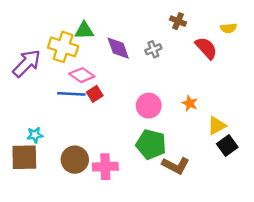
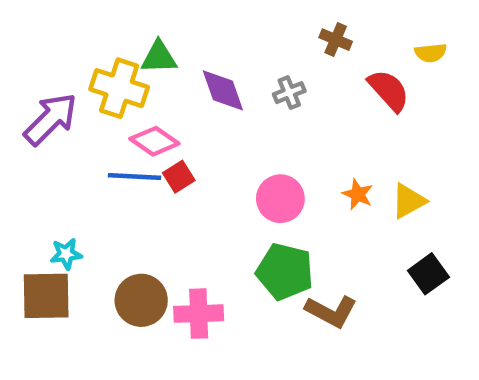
yellow triangle: (217, 126) -> (409, 201), moved

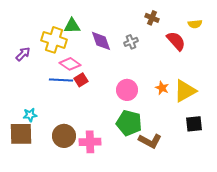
purple arrow: (51, 119) -> (23, 54), size x0.6
yellow triangle: (409, 201) -> (185, 91), size x1.4
black square: (428, 274) -> (194, 124), turned 30

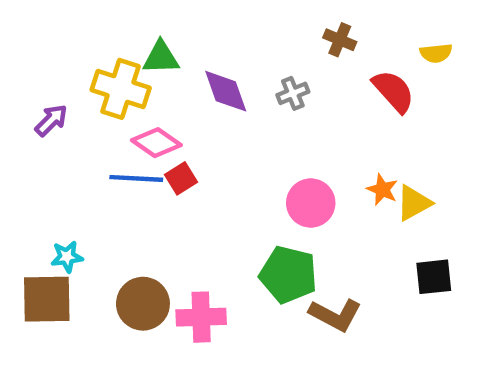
orange star: (162, 88) -> (382, 190), moved
pink circle: (127, 90) -> (311, 203), moved
yellow triangle: (185, 91) -> (414, 203), size x0.7

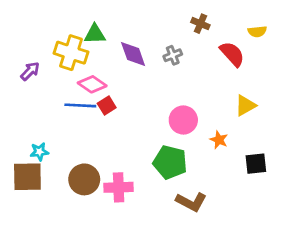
orange star: (382, 190) -> (219, 140), moved
yellow triangle: (414, 203) -> (245, 105), moved
brown L-shape: (335, 315) -> (191, 202), moved

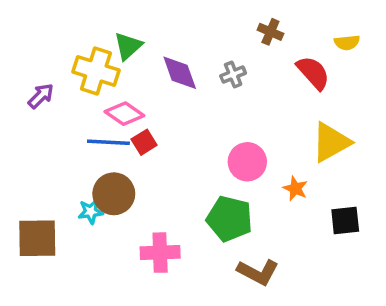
green triangle: (95, 34) -> (128, 46), turned -40
yellow triangle: (245, 105) -> (331, 142), size x1.4
cyan star: (39, 152) -> (91, 212), moved
brown circle: (84, 179) -> (114, 194), moved

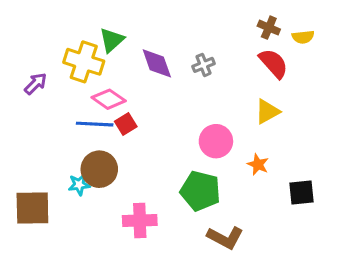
brown cross: (270, 32) -> (269, 28), moved
yellow triangle: (331, 142) -> (267, 112), moved, size x0.7

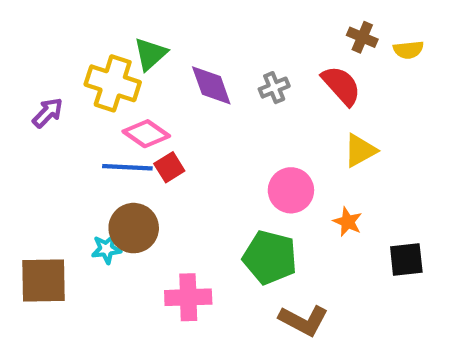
red semicircle: (273, 63) -> (341, 85), moved

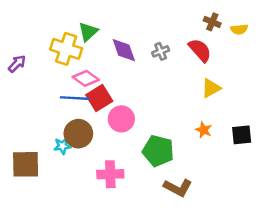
purple arrow: (48, 113) -> (17, 64), moved
red square: (169, 167) -> (99, 98), size x1.5
pink circle: (291, 190) -> (121, 119), moved
black square: (406, 260) -> (242, 135), moved

